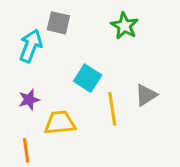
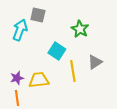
green star: (124, 26) -> (80, 29), moved
purple star: (29, 100) -> (17, 78), moved

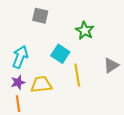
cyan arrow: (20, 30) -> (20, 57), moved
gray triangle: (95, 62) -> (111, 65), moved

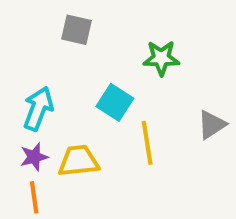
green star: (85, 31) -> (161, 58), turned -30

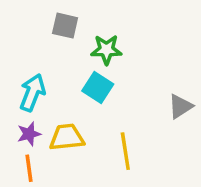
green star: (161, 58) -> (106, 50), moved
yellow line: (147, 143) -> (125, 151), moved

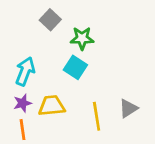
gray square: (65, 26) -> (50, 20), turned 30
gray triangle: (180, 106) -> (128, 108), moved

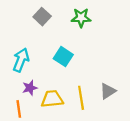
green star: (82, 38) -> (81, 18), moved
purple star: (22, 103) -> (30, 88), moved
yellow trapezoid: (52, 106) -> (52, 99), moved

